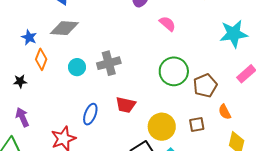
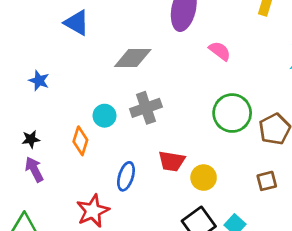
gray diamond: (64, 28) -> (133, 58), moved
orange diamond: (41, 59) -> (80, 141), moved
purple arrow: (22, 117) -> (34, 169), moved
yellow circle: (162, 127) -> (204, 178), moved, size x0.7

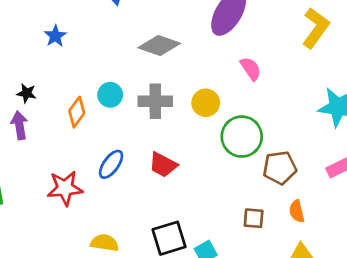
yellow circle: (204, 178) -> (206, 103), moved

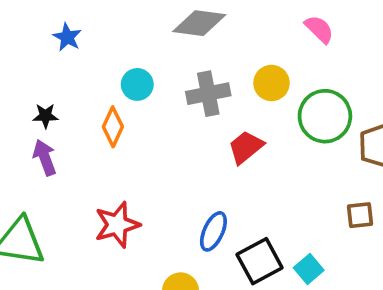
cyan circle: (110, 95) -> (137, 84), moved
blue ellipse: (111, 164) -> (213, 231), moved
red trapezoid: (163, 165) -> (246, 147), moved, turned 124

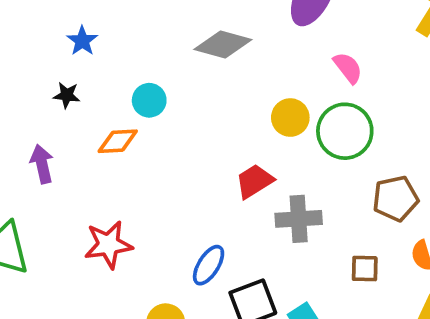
gray cross: (208, 94) -> (299, 219), moved
black star: (45, 116) -> (67, 95), moved
green circle: (325, 116) -> (345, 131), moved
orange diamond: (113, 127) -> (118, 141), turned 54

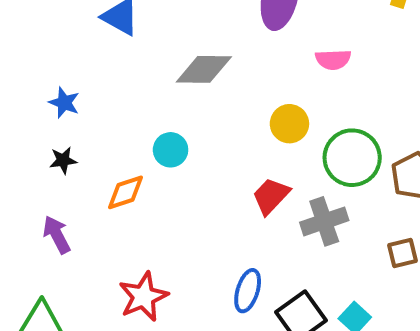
pink semicircle: (348, 68) -> (333, 60), turned 140
cyan circle: (149, 100) -> (171, 150), moved
green circle: (345, 131) -> (352, 158), moved

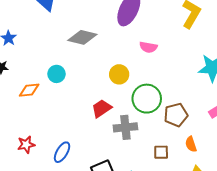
blue ellipse: (248, 291) -> (62, 152), moved
red star: (143, 297) -> (26, 145), size x0.7

